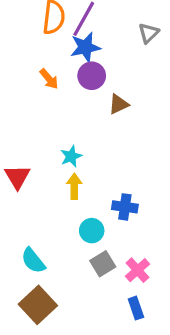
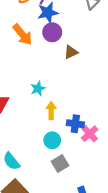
orange arrow: (49, 79) -> (22, 35), size x1.5
yellow arrow: (74, 186) -> (51, 111), moved
pink cross: (138, 270) -> (90, 134), moved

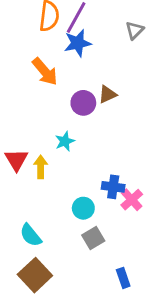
purple circle: (52, 32) -> (83, 103), moved
yellow arrow: (51, 111) -> (41, 167), moved

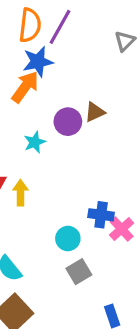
blue star: (78, 43) -> (38, 62), moved
orange arrow: (45, 72) -> (25, 87), turned -104
cyan star: (65, 141) -> (35, 142), moved

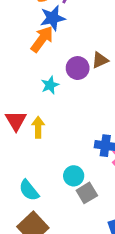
cyan circle: (68, 238) -> (74, 176), moved

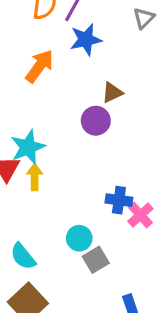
blue star: (53, 18) -> (86, 40), moved
purple circle: (78, 68) -> (96, 121), moved
cyan star: (50, 85) -> (28, 147), moved, size x1.5

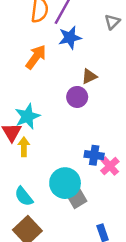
yellow arrow: (35, 177) -> (24, 147), moved
cyan circle: (79, 238) -> (65, 183), size x1.6

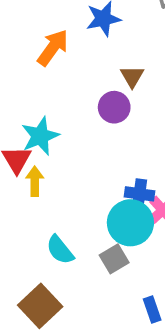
brown triangle: (89, 76) -> (132, 77), turned -35
cyan circle: (65, 183) -> (130, 223), moved
cyan semicircle: (24, 196) -> (60, 250), moved

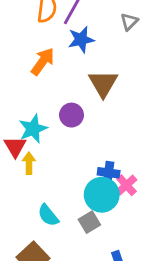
brown triangle: (132, 77) -> (103, 83), size x1.6
purple circle: (114, 107) -> (72, 115), moved

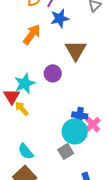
yellow arrow: (29, 163) -> (22, 108), turned -42
cyan semicircle: (48, 215) -> (26, 151), moved

